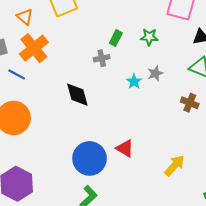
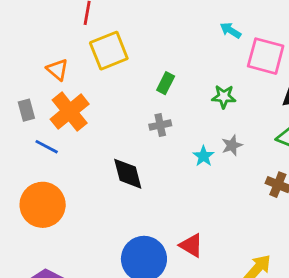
green rectangle: (116, 38) -> (166, 83), moved

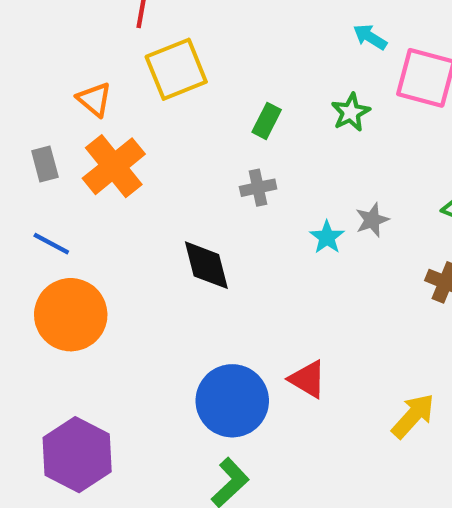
green star: (224, 97) -> (351, 112), moved, turned -30
blue line: (47, 147) -> (51, 244), moved

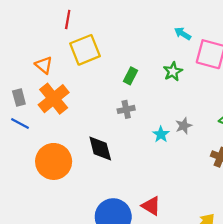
blue line: (51, 244) -> (20, 124), moved
orange circle: (71, 315) -> (54, 161), moved

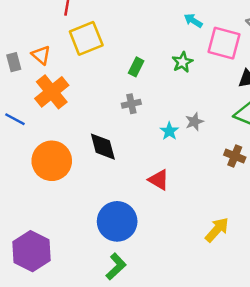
gray rectangle: (19, 98) -> (14, 62), moved
red triangle: (151, 206) -> (159, 180), moved

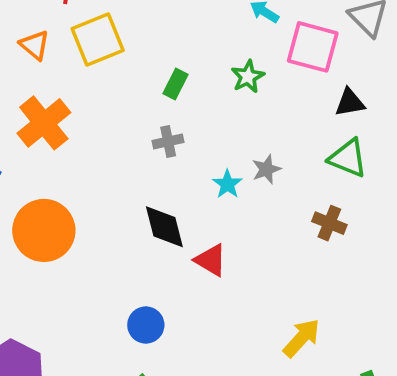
orange triangle: (41, 55) -> (35, 45), moved
black diamond: (103, 147) -> (164, 227), moved
blue circle: (117, 221) -> (146, 325), size x0.6

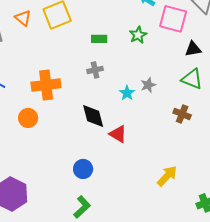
green rectangle: (175, 84) -> (99, 39), turned 63
orange cross: (44, 123) -> (46, 85), moved, turned 32
orange circle: (44, 230) -> (28, 118), size x0.6

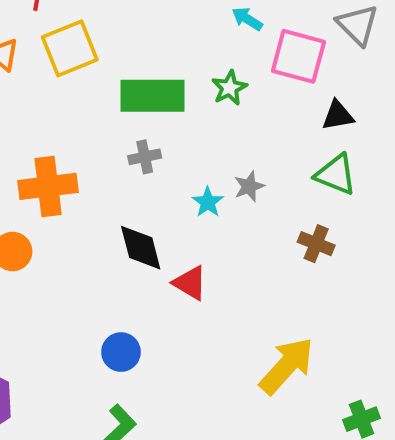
green rectangle: (99, 39) -> (153, 96), size x2.0
yellow arrow: (167, 176) -> (287, 366), size x1.4

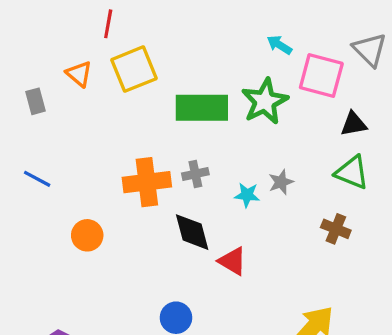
green star: (229, 88) -> (265, 101), size x1.6
gray cross: (145, 157) -> (195, 174), moved
orange cross: (48, 186) -> (147, 182), moved
cyan star: (208, 202) -> (247, 195), turned -30

